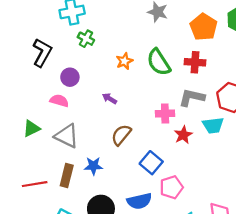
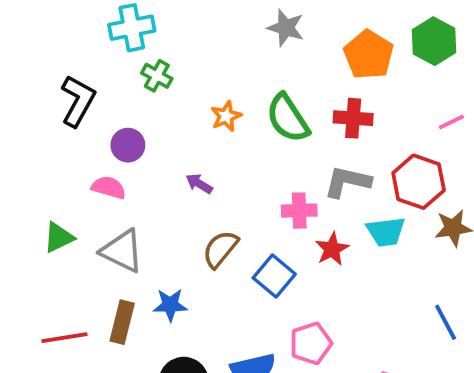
blue square: (151, 163) -> (274, 276), moved

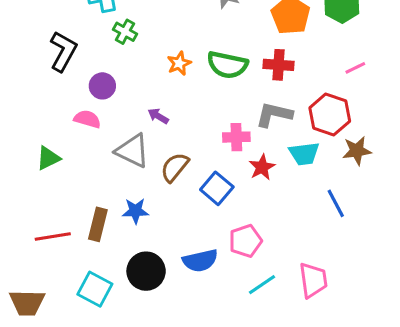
green semicircle: (288, 118) -> (227, 65), turned -45
gray triangle: (122, 251) -> (132, 151), moved
blue line: (446, 322) -> (336, 203), moved

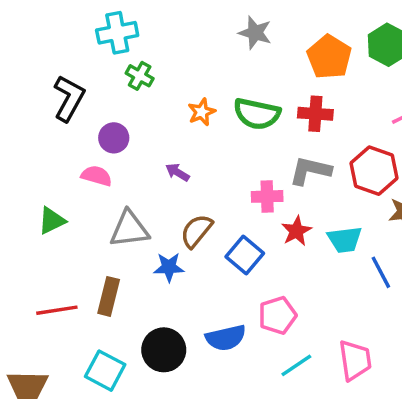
gray triangle: (132, 151) -> (129, 229), moved, turned -33
cyan trapezoid: (304, 154) -> (345, 240), moved
blue star: (136, 211) -> (169, 267), moved

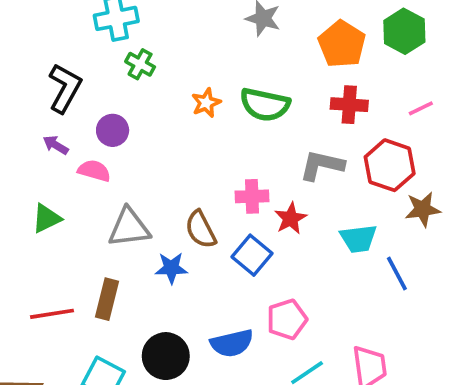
red cross: (315, 114) -> (349, 105), moved
purple arrow: (178, 172) -> (56, 145), moved
pink cross: (267, 196) -> (252, 196), moved
brown semicircle: (196, 231) -> (201, 229), turned -66
red star: (296, 231) -> (291, 218), moved

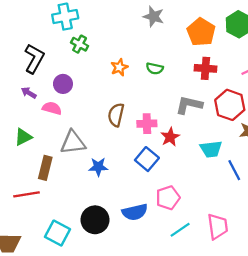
green semicircle: (265, 105) -> (155, 68), size x0.6
brown semicircle: (201, 229) -> (116, 115), moved, turned 40
brown rectangle: (107, 299) -> (45, 168), moved

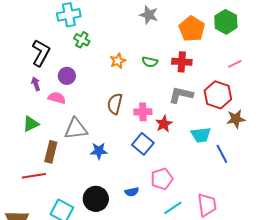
red cross: (205, 68) -> (182, 62), moved
purple arrow: (29, 93) -> (36, 84), turned 40
blue semicircle: (135, 212) -> (132, 192), size x0.6

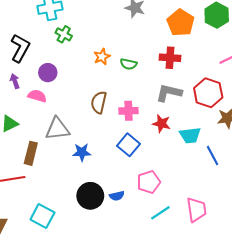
green semicircle: (150, 62) -> (129, 64), moved
red star: (164, 124) -> (161, 124), moved, turned -30
black circle: (96, 199) -> (90, 196), moved

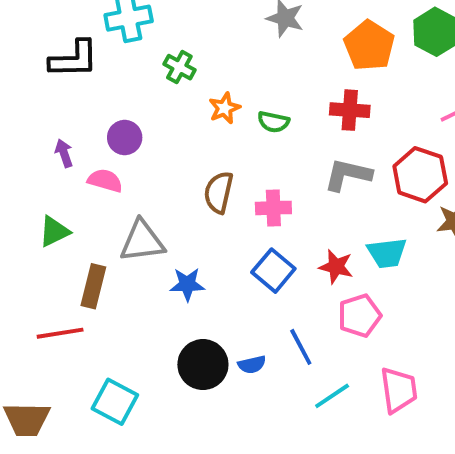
green cross: (64, 34) -> (179, 67), moved
black L-shape: (20, 48) -> (74, 59), moved, turned 60
red star: (161, 124) -> (336, 267), moved
blue line: (212, 155) -> (301, 347), moved
pink pentagon: (149, 182) -> (360, 316), moved

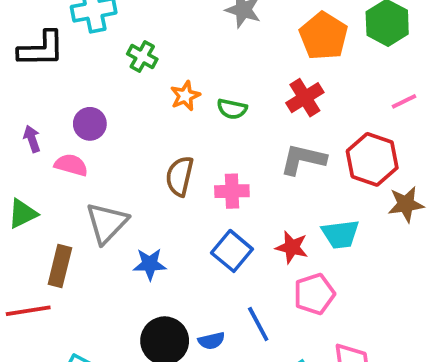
red cross: (350, 110) -> (305, 98), turned -36
gray triangle: (142, 241) -> (107, 223), turned -39

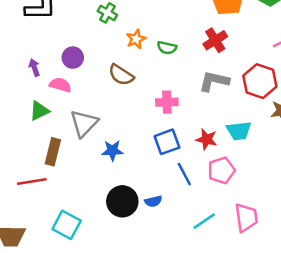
brown semicircle: (180, 176) -> (121, 75), moved, turned -70
green triangle: (23, 214) -> (39, 111), moved
blue square: (232, 251) -> (167, 142), turned 30
blue line: (258, 324) -> (184, 174), moved

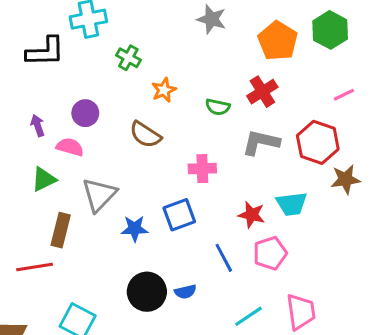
green semicircle: (167, 48) -> (218, 107), moved
blue square: (167, 142) -> (179, 215), moved

